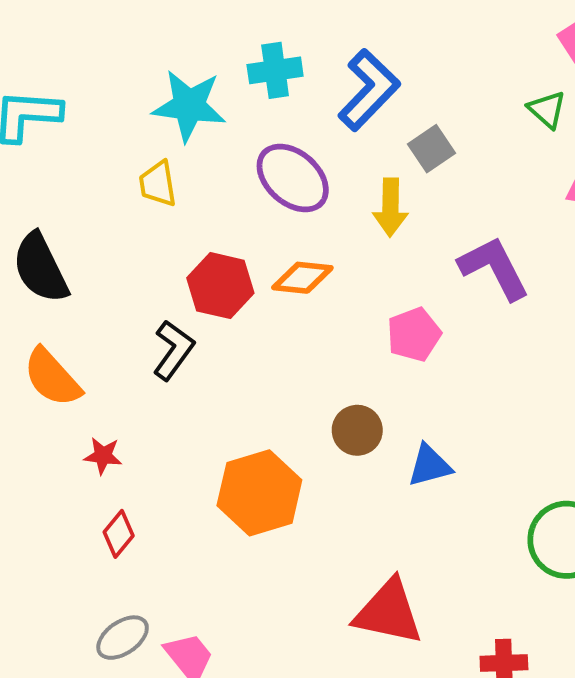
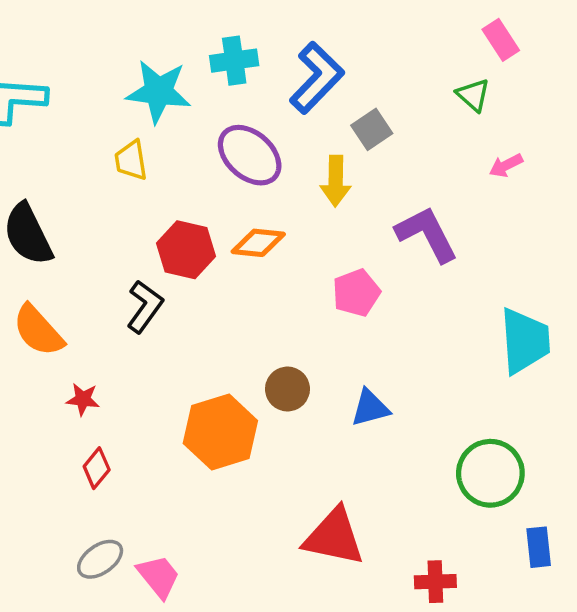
brown circle: (357, 430) -> (287, 389), moved

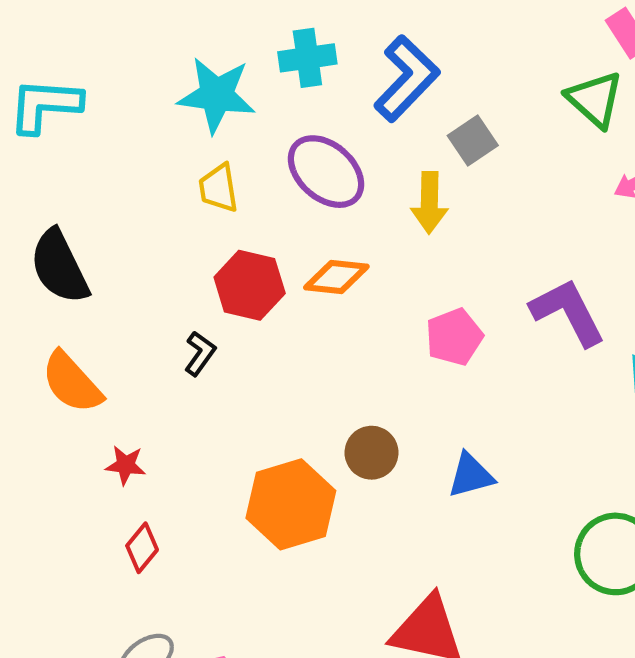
green triangle: (473, 95) -> (595, 99), size x1.4
yellow trapezoid: (131, 160) -> (219, 188), moved
purple L-shape: (427, 234) -> (568, 312), moved
black L-shape: (145, 306) -> (200, 353), size x0.7

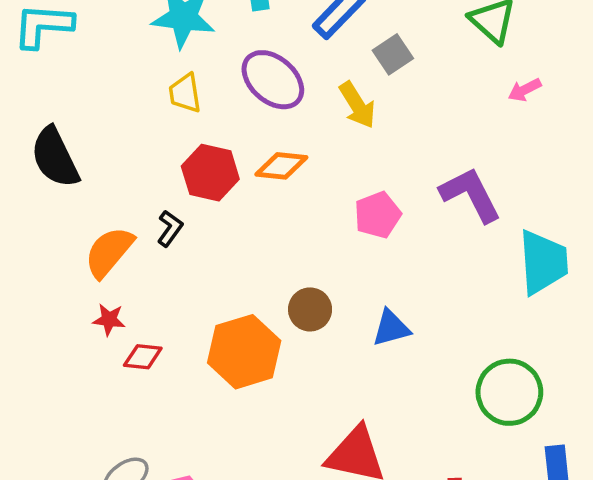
yellow arrow: (429, 203) -> (357, 105), turned -33
orange semicircle: (72, 382) -> (109, 252), moved, turned 82
red diamond: (142, 548) -> (143, 357), moved, turned 57

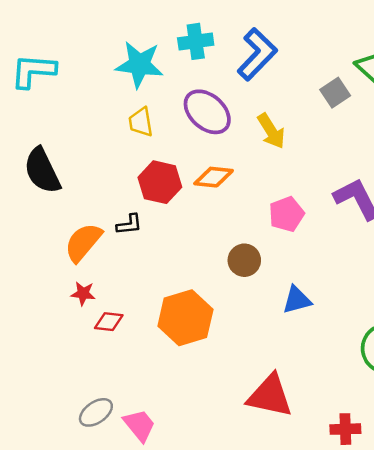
gray square: (393, 54) -> (335, 93), moved
black L-shape: (170, 228) -> (129, 224), turned 48
brown circle: (310, 309) -> (244, 260), moved

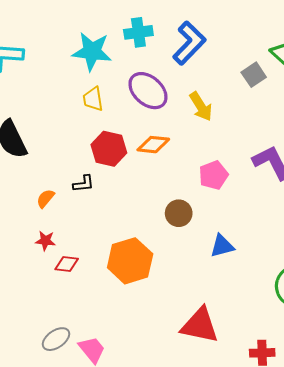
orange semicircle: (83, 242) -> (45, 198), size x0.6

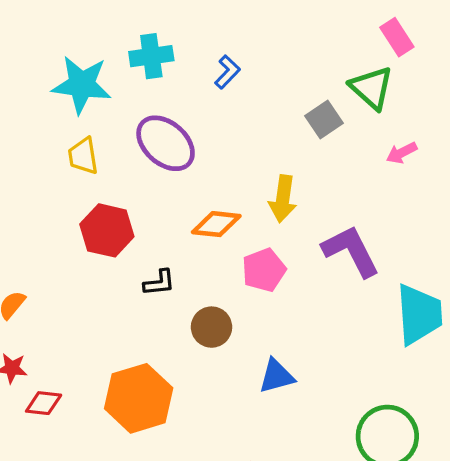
blue L-shape: (189, 43) -> (227, 72), size x0.5
yellow arrow: (201, 106) -> (283, 199), moved, turned 40
orange diamond: (153, 145) -> (216, 224), moved
black L-shape: (83, 184) -> (159, 283), moved

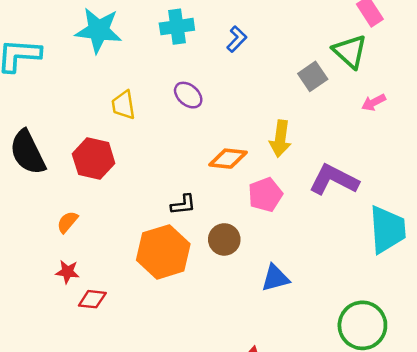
cyan star: (82, 85) -> (99, 30), moved
purple ellipse: (166, 143) -> (188, 95), size x0.6
red hexagon: (107, 230) -> (94, 159), moved
purple L-shape: (351, 251) -> (334, 180), turned -36
orange hexagon: (139, 398) -> (163, 252), moved

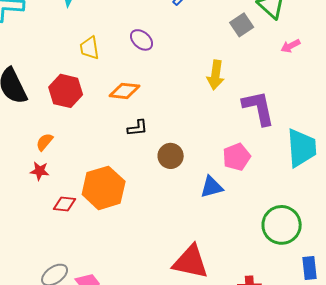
orange diamond: (228, 159) -> (125, 91), moved
purple L-shape: (334, 180) -> (259, 108), turned 51
pink pentagon: (265, 195) -> (237, 157), moved
orange hexagon: (163, 252) -> (104, 188), moved
red star: (67, 272) -> (40, 171), moved

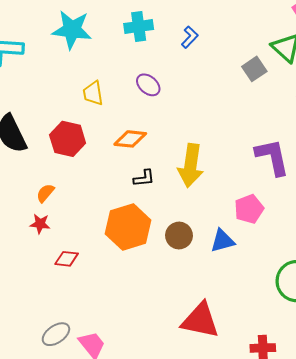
yellow arrow: (216, 75) -> (191, 165), moved, size x1.4
brown circle: (171, 156) -> (179, 236), moved
orange hexagon: (104, 188) -> (128, 227), moved

